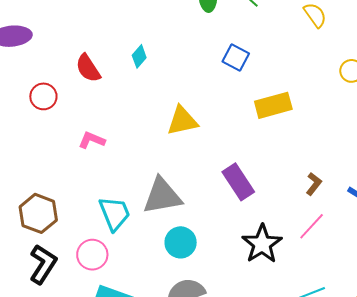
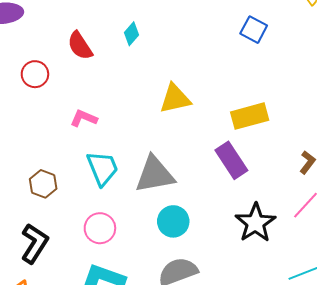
blue square: (236, 58) -> (254, 30), moved
yellow rectangle: (273, 105) -> (250, 116), moved
brown hexagon: (38, 213) -> (43, 184), moved, size x0.7
cyan trapezoid: (115, 213) -> (102, 168), moved
pink circle: (92, 255) -> (100, 228), moved

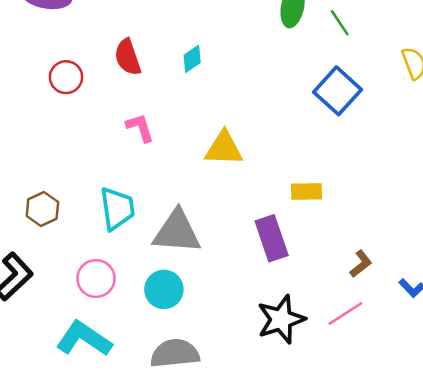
blue square: (254, 30) -> (338, 91), size x1.4
yellow rectangle: (250, 116) -> (306, 192), size x0.7
pink L-shape: (84, 118) -> (140, 128), moved, turned 36
cyan circle: (173, 221) -> (164, 289), moved

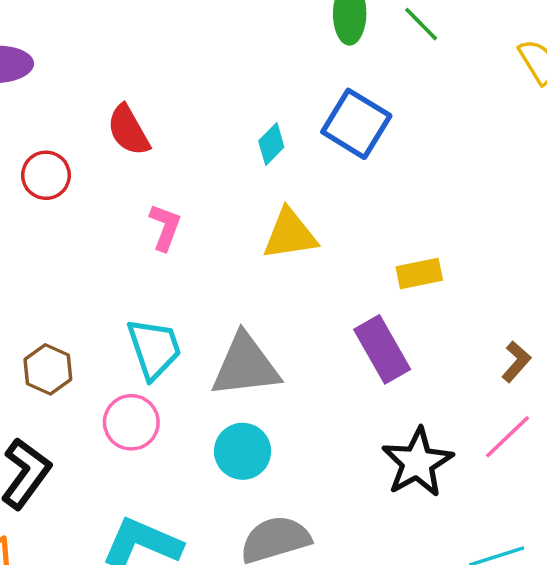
cyan diamond: (192, 59) -> (271, 144), moved
blue square: (338, 91) -> (356, 124), moved
pink L-shape: (140, 128) -> (165, 227), turned 48
pink circle: (96, 279) -> (131, 422), moved

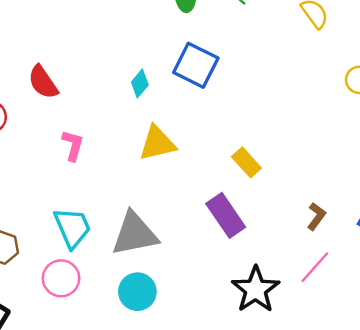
yellow rectangle: (419, 274) -> (246, 162), turned 64

